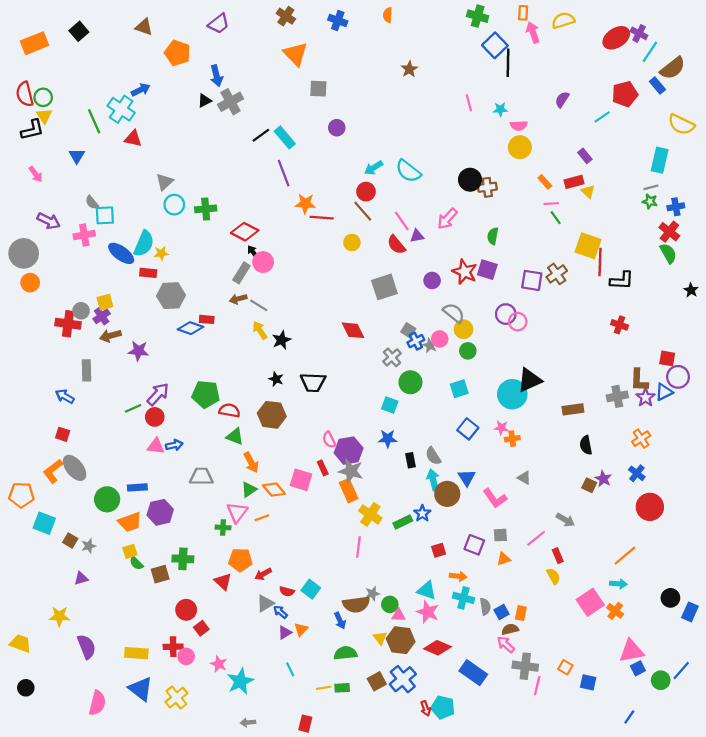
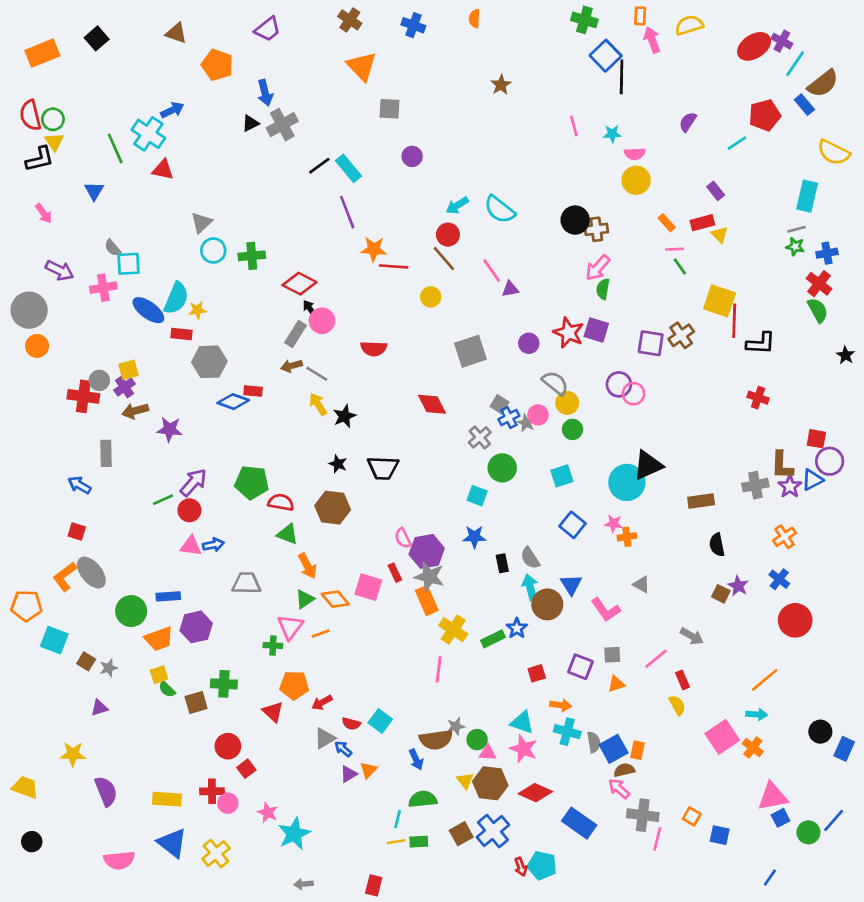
pink arrow: (447, 219) -> (598, 268), moved
red semicircle: (396, 245) -> (374, 349), moved, turned -48
blue square: (501, 612) -> (614, 749), size x1.5
cyan line: (290, 669) -> (398, 819), moved, turned 40
pink semicircle: (97, 703) -> (119, 860), turned 70

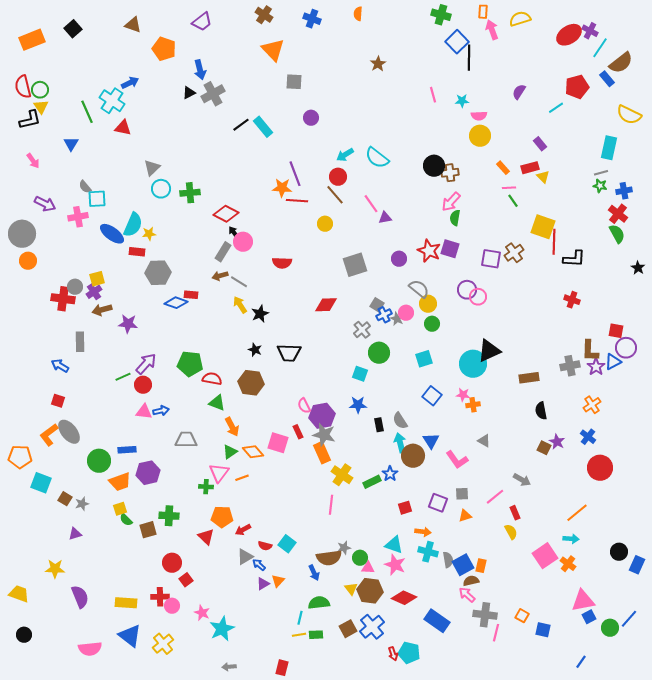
purple line: (347, 212) -> (295, 174), moved
red diamond: (432, 404) -> (326, 305), turned -65

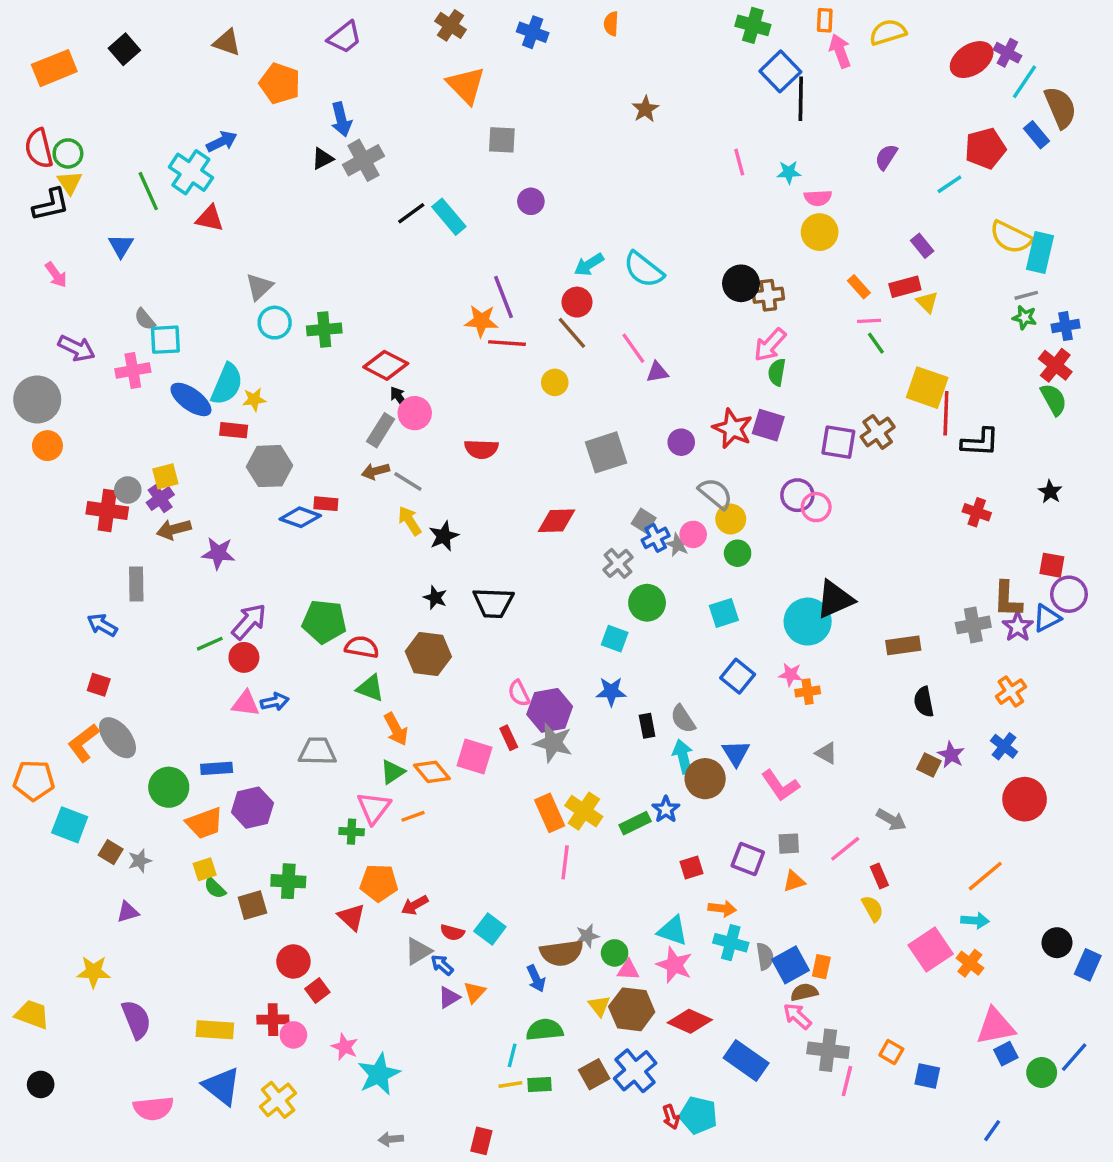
brown semicircle: (621, 63) -> (1060, 107), turned -75
yellow semicircle: (629, 115) -> (1011, 237), moved
black star: (638, 268) -> (1050, 492), moved
orange rectangle: (322, 453) -> (550, 813), moved

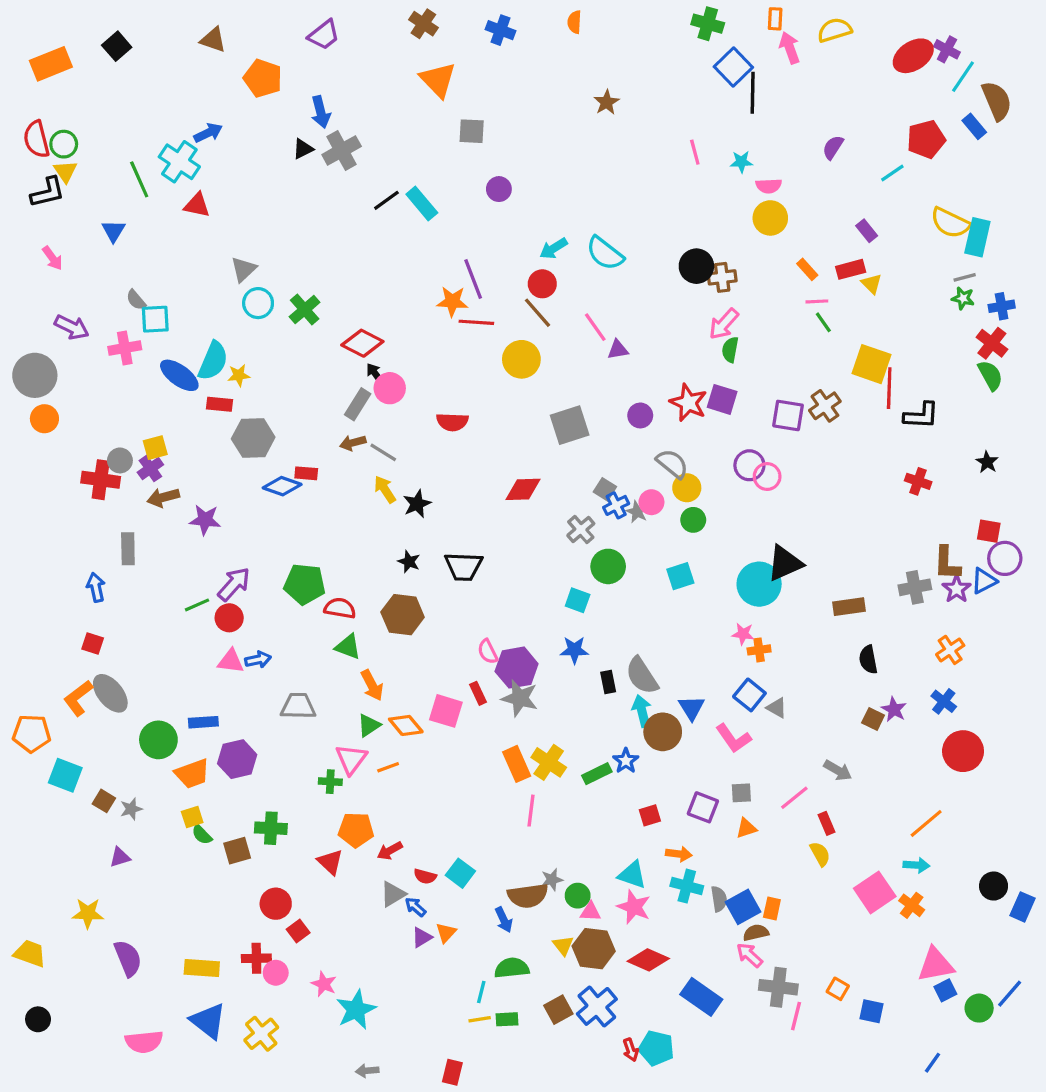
green cross: (324, 329) -> (305, 309), turned -36
yellow circle: (555, 382) -> (521, 359), size x1.5
blue arrow: (102, 625) -> (96, 587), turned 48
blue square: (738, 676) -> (749, 695), moved
gray semicircle: (683, 719) -> (642, 676), size x1.4

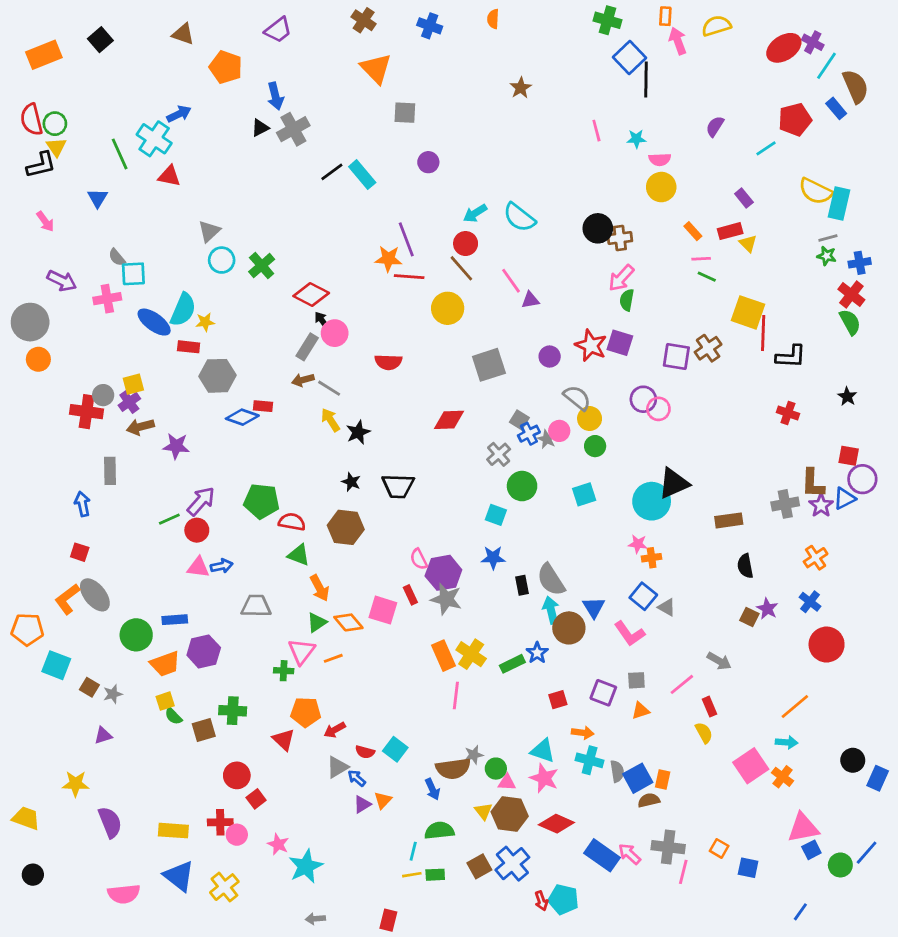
green line: (823, 322) -> (707, 277), turned -30
pink arrow: (749, 955) -> (630, 854), moved

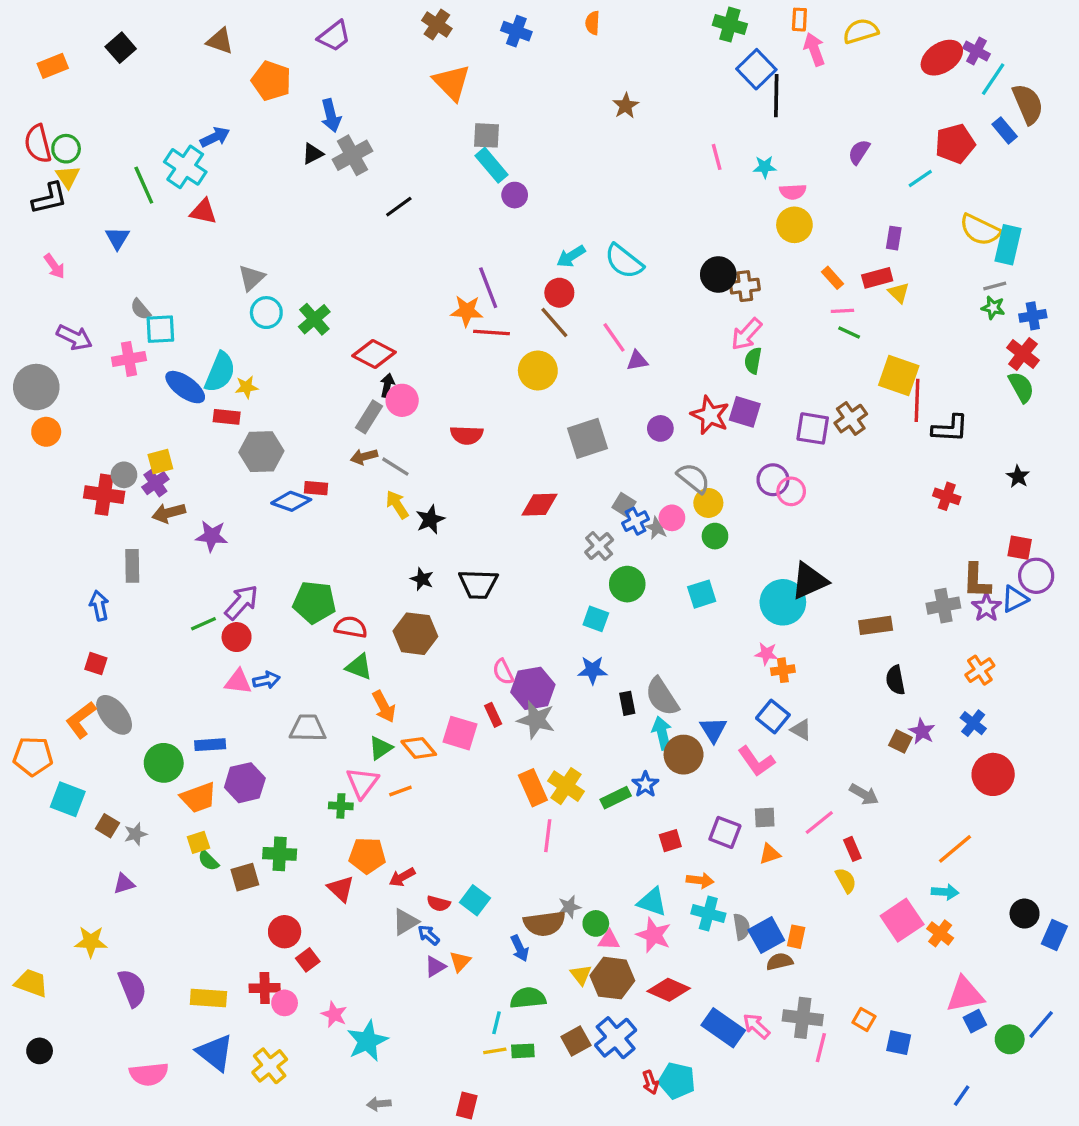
orange rectangle: (44, 55) -> (53, 66), size x0.7
cyan rectangle: (362, 175) -> (491, 165), moved
purple rectangle: (744, 198) -> (894, 238), turned 48
black arrow: (322, 321) -> (387, 385), turned 48

